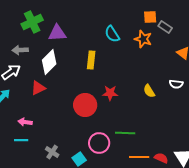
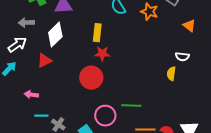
yellow semicircle: (149, 91) -> (171, 74), moved, turned 40
red star: (110, 93) -> (102, 54), moved
cyan line: (21, 140) -> (41, 116), moved

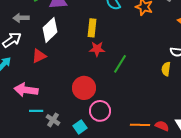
red circle: (91, 78) -> (84, 88), moved
pink arrow: (31, 95) -> (26, 90), size x1.6
green line: (131, 106) -> (120, 64), moved, turned -60

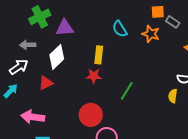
red star: (97, 49) -> (94, 76), moved

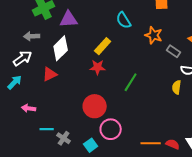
gray rectangle: (173, 22) -> (174, 51), moved
orange star: (151, 34) -> (154, 35), moved
yellow rectangle: (99, 55) -> (103, 46), turned 36
pink arrow: (33, 117) -> (29, 108), moved, size x0.6

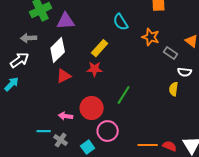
red triangle: (50, 74) -> (64, 76), moved
green line: (131, 82) -> (124, 95), moved
pink arrow: (29, 108) -> (66, 116), moved

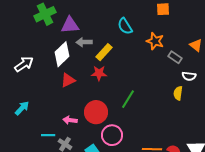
gray arrow: (29, 38) -> (84, 42), moved
cyan arrow: (12, 84) -> (22, 108), moved

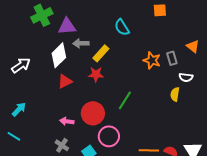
orange star: (155, 41) -> (152, 60), moved
gray rectangle: (175, 57) -> (172, 58), turned 40
cyan line: (48, 135) -> (14, 136), moved, turned 32

